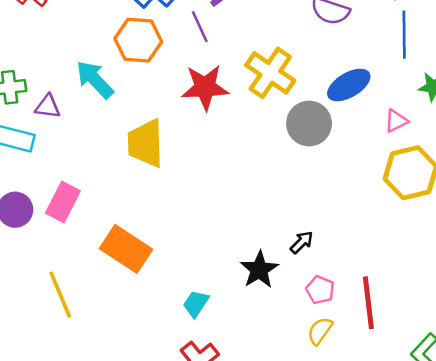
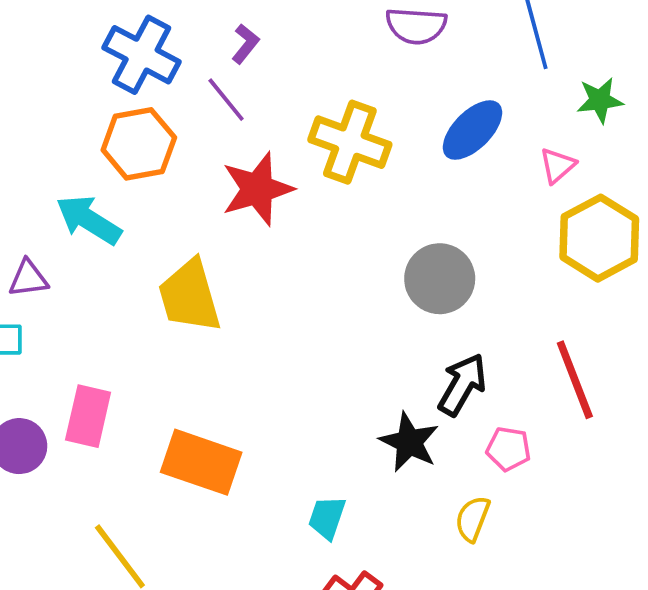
gray circle: (309, 124) -> (440, 279), moved
black arrow: (302, 242) -> (462, 385), size x1.6
red line: (368, 303) -> (575, 380), moved
yellow semicircle: (320, 331) -> (472, 519), moved

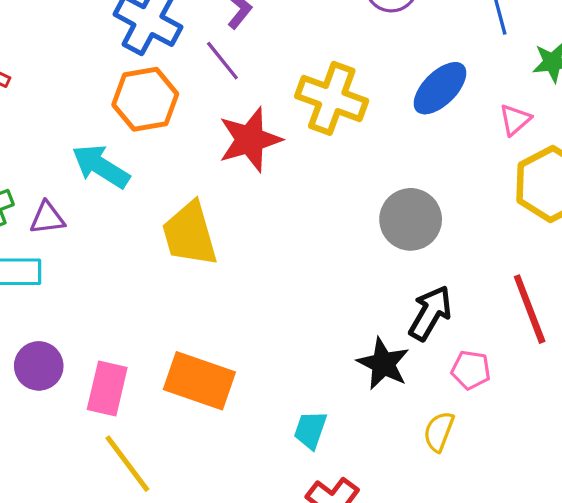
pink rectangle: (88, 416) -> (107, 389), moved

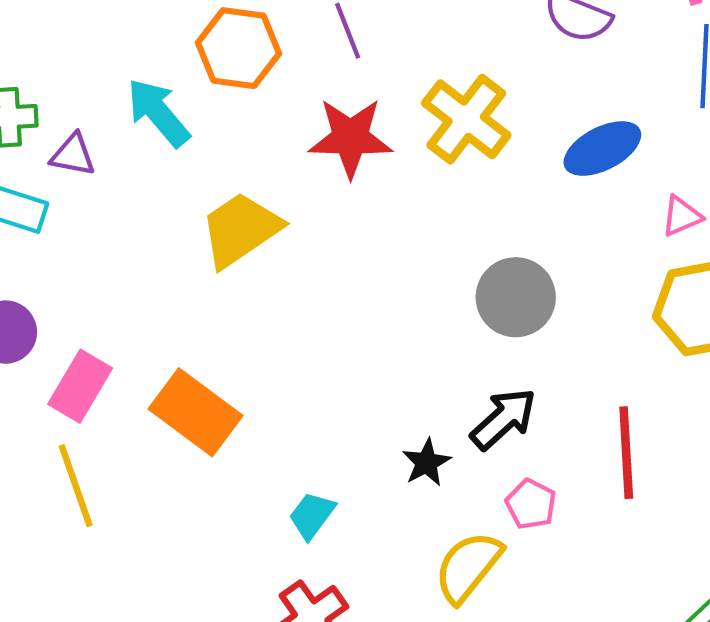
yellow trapezoid: (190, 234) -> (241, 230), turned 54
black star: (383, 364) -> (426, 463), size x0.7
yellow semicircle: (439, 432) -> (468, 567), size x1.5

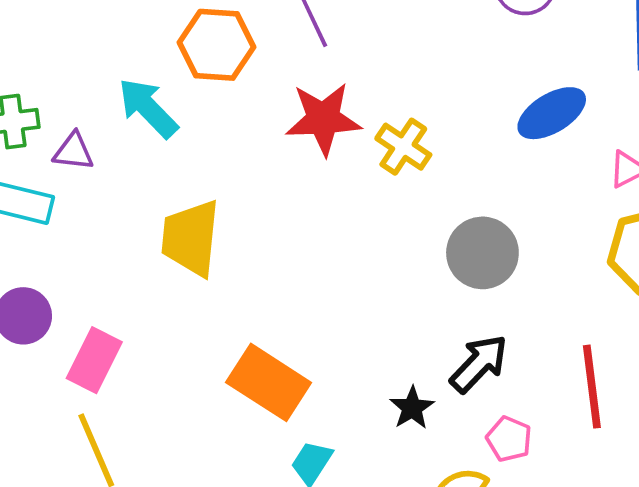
yellow cross: (466, 119) -> (403, 147), moved, size x0.7
yellow trapezoid: (241, 230) -> (191, 238), moved, turned -46
orange rectangle: (196, 412) -> (269, 382), moved

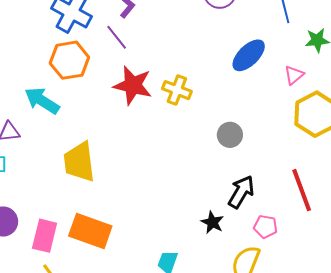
red star: (323, 119) -> (133, 85), turned 30
gray circle: (482, 253) -> (230, 135), size x0.7
orange rectangle: (269, 382) -> (90, 231), moved

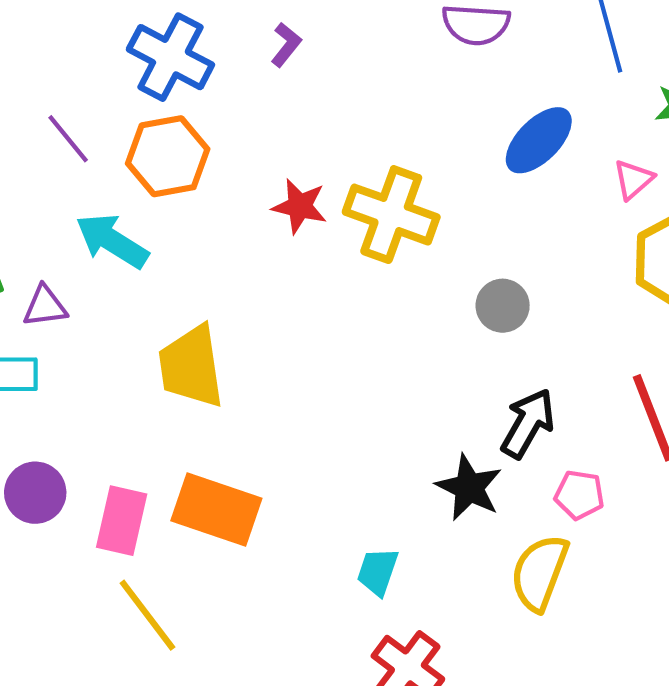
purple line: (117, 37) -> (68, 139), moved
red star: (133, 85) -> (300, 206), size x0.7
yellow cross: (177, 90) -> (391, 215), size x1.5
black star: (212, 222) -> (469, 487), size x1.4

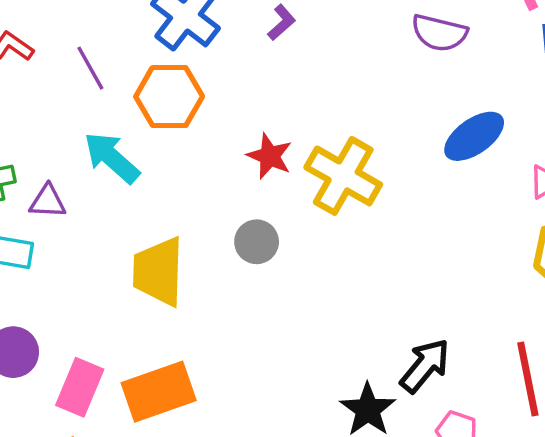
gray circle: (503, 306) -> (257, 242), moved
orange rectangle: (216, 510) -> (159, 392), turned -48

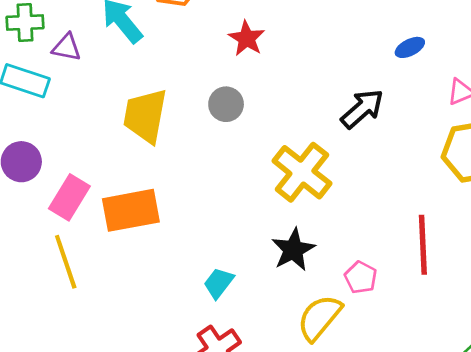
blue ellipse: (474, 136) -> (410, 47), size x0.6
yellow cross: (343, 176) -> (302, 172), moved
black arrow: (425, 366) -> (362, 109), moved

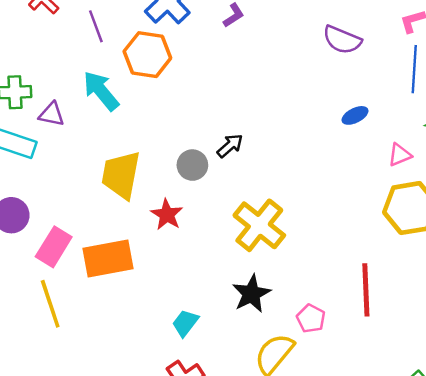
red star: (247, 38) -> (167, 215), moved
black arrow: (362, 109) -> (230, 146), moved, size x0.7

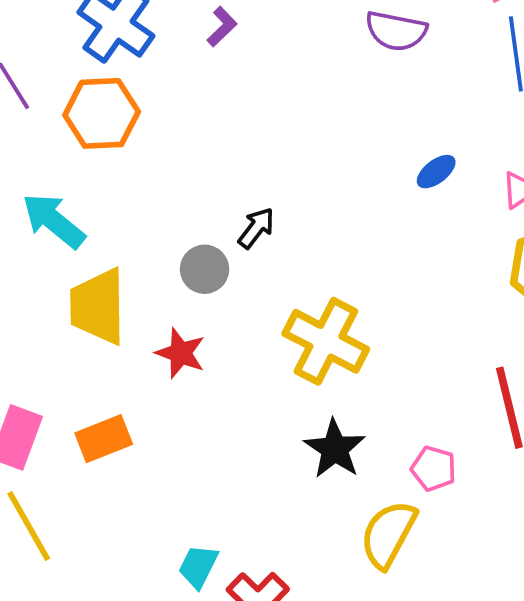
cyan arrow: (101, 91) -> (54, 221), moved
blue ellipse: (355, 115) -> (436, 172), moved
orange rectangle: (108, 258) -> (104, 439), size x0.7
cyan trapezoid: (185, 323) -> (198, 566), moved

